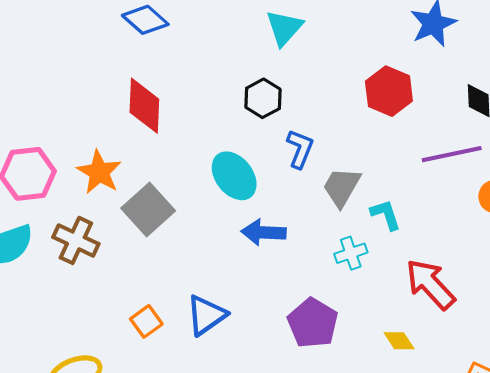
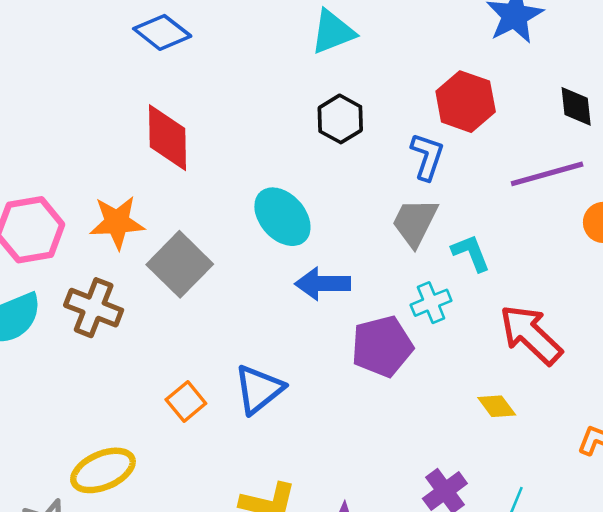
cyan triangle: (284, 28) -> (333, 32), turned 30
black hexagon: (263, 98) -> (340, 119), moved
blue L-shape: (300, 149) -> (427, 156), moved
orange star: (99, 172) -> (117, 222), turned -30
purple pentagon: (313, 323) -> (382, 346), moved, turned 30

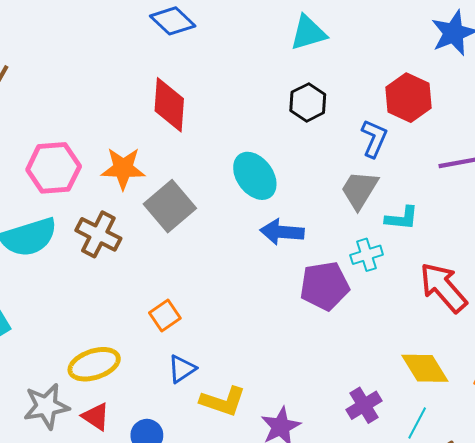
cyan L-shape: (471, 253) -> (402, 218), turned 112
blue triangle: (259, 389) -> (182, 369), moved, size x0.7
yellow diamond: (497, 406) -> (425, 368), moved, size x1.6

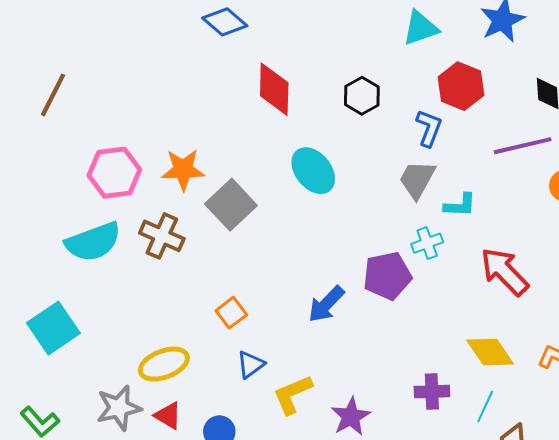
cyan triangle: (308, 33) -> (420, 28), moved
red diamond: (169, 105) -> (274, 89), moved
blue arrow: (282, 232) -> (326, 304), moved, turned -48
yellow L-shape: (223, 401) -> (293, 394), turned 141
purple cross: (364, 405) -> (432, 392), turned 32

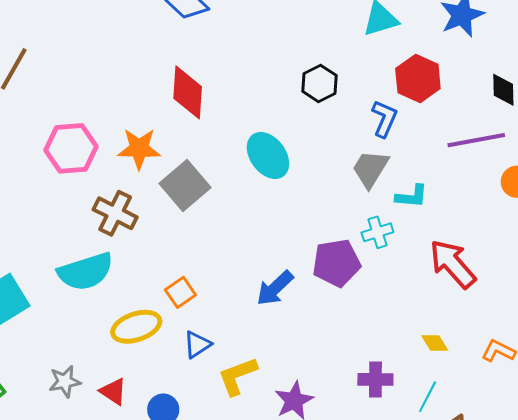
red diamond: (274, 89) -> (188, 92), moved
cyan semicircle: (93, 242) -> (86, 272), moved
yellow diamond: (490, 352) -> (435, 343), size x0.6
yellow ellipse: (164, 364) -> (136, 327), moved
gray star: (119, 408) -> (65, 382), size x0.7

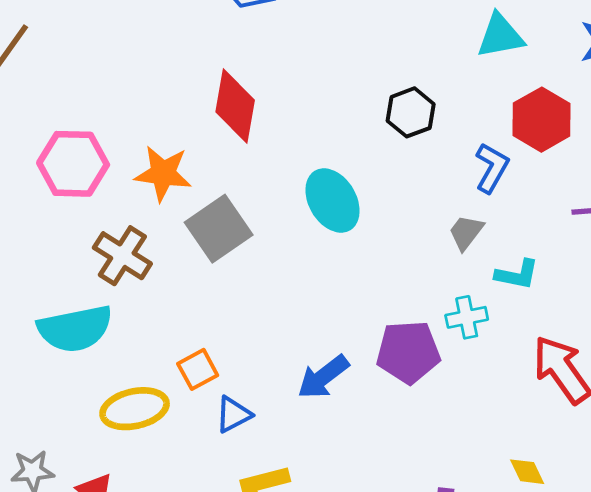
gray trapezoid: (370, 169) -> (466, 232), size x0.7
blue triangle: (197, 345) -> (233, 414), moved

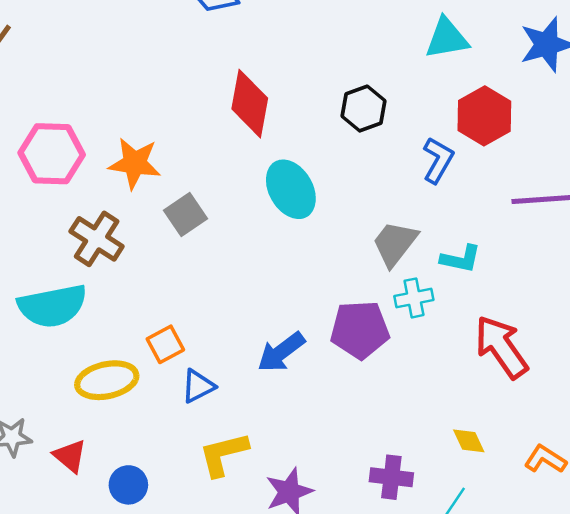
red diamond: (235, 106) -> (250, 104), moved
gray square: (219, 229) -> (186, 215), size x0.7
gray trapezoid: (466, 232) -> (395, 244), moved, size x1.4

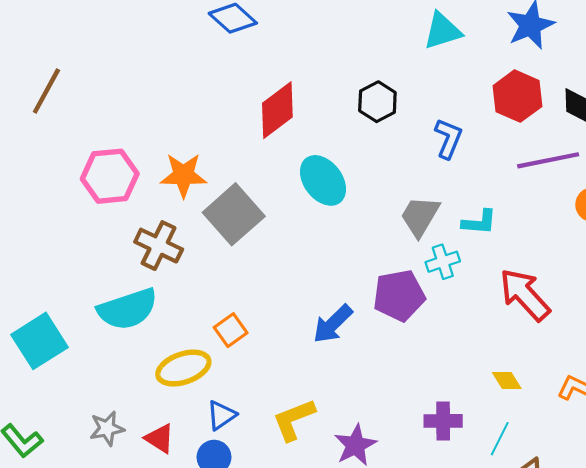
red diamond: (250, 104) -> (277, 110), turned 50
red hexagon: (484, 116) -> (517, 96), moved
gray square: (186, 215) -> (234, 214), size x1.6
blue triangle: (198, 386) -> (221, 415), moved

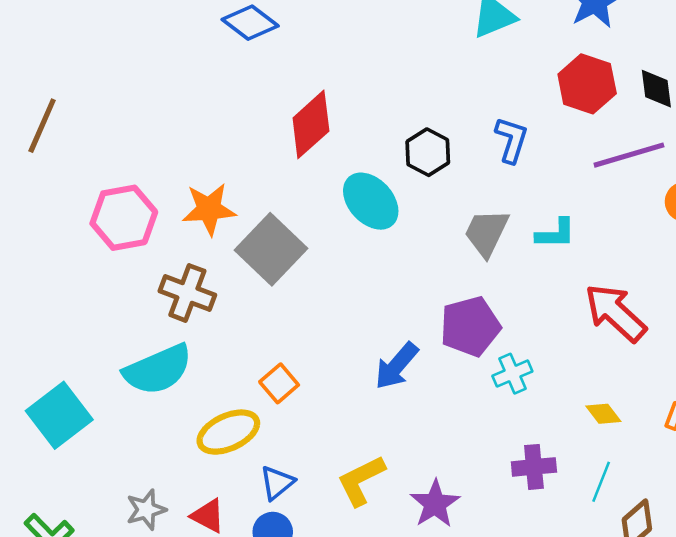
black hexagon: (377, 102) -> (428, 152), moved
cyan cross: (443, 262) -> (512, 374), moved

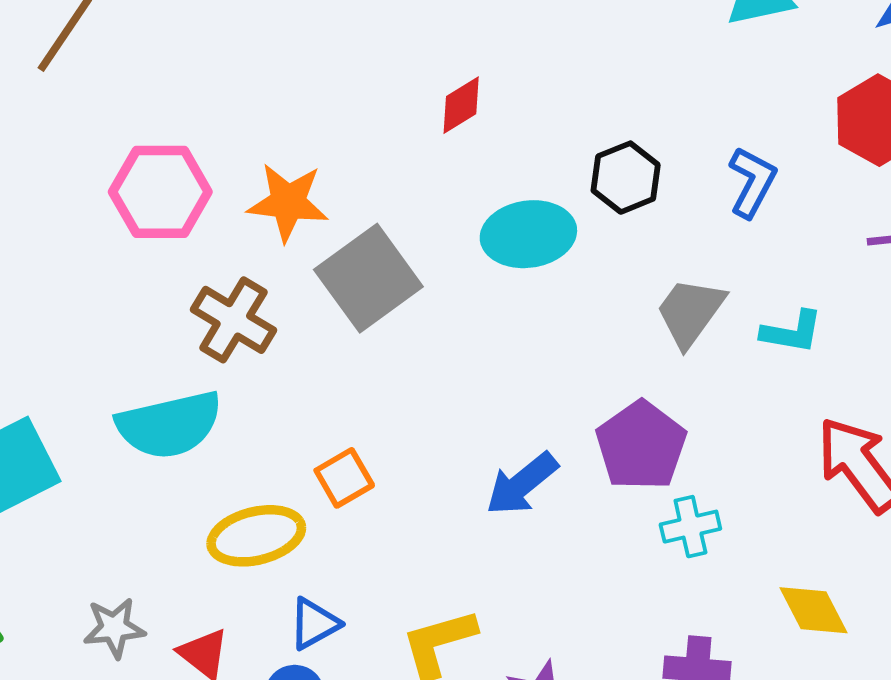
red diamond: (311, 124) -> (461, 105), size x0.6
cyan ellipse: (371, 201) -> (528, 234), turned -66
purple pentagon: (470, 326) -> (641, 446), turned -30
yellow diamond: (603, 414) -> (814, 610), size x1.4

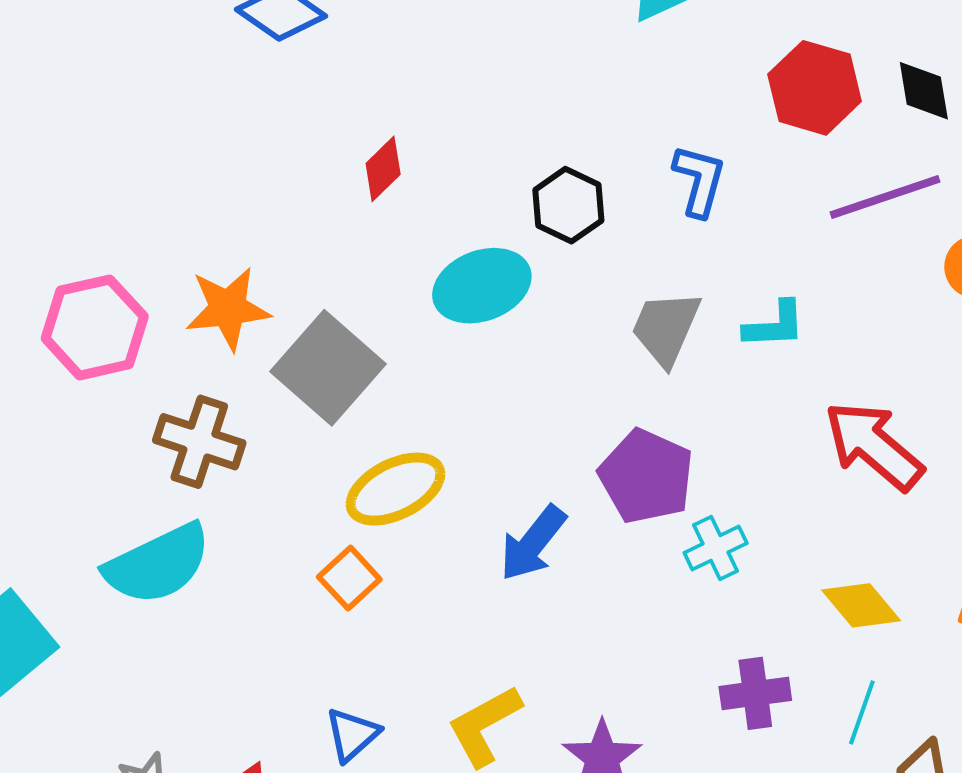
yellow ellipse: (256, 536) -> (395, 489), moved

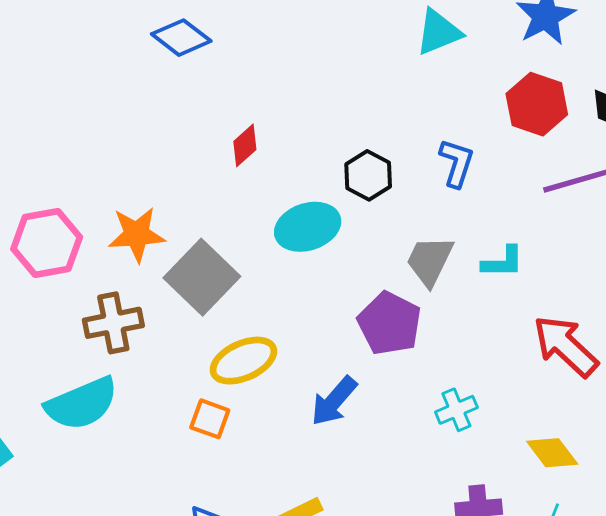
brown cross: (199, 442) -> (113, 323), turned -32
purple pentagon: (646, 476) -> (389, 323), moved
orange square: (349, 578) -> (210, 419), turned -30

